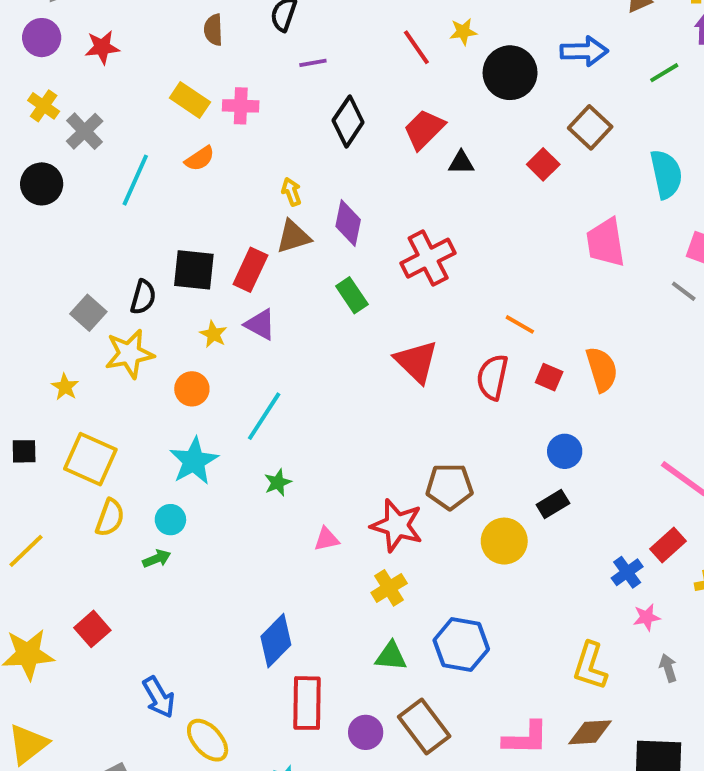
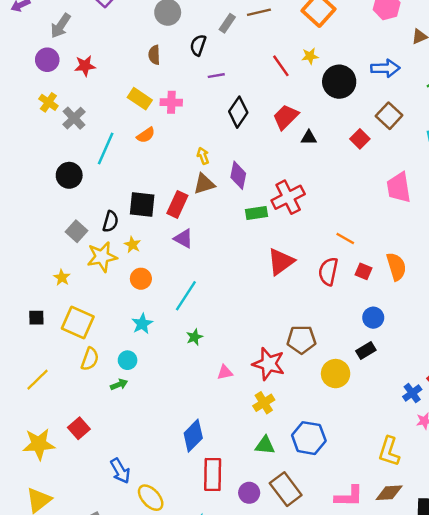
black circle: (42, 184) -> (69, 175), moved
green rectangle: (352, 295) -> (256, 213), moved, turned -65
yellow star: (213, 334) -> (132, 245), moved
red triangle: (416, 362) -> (281, 262), turned 40
cyan star: (194, 461) -> (142, 324), size x0.7

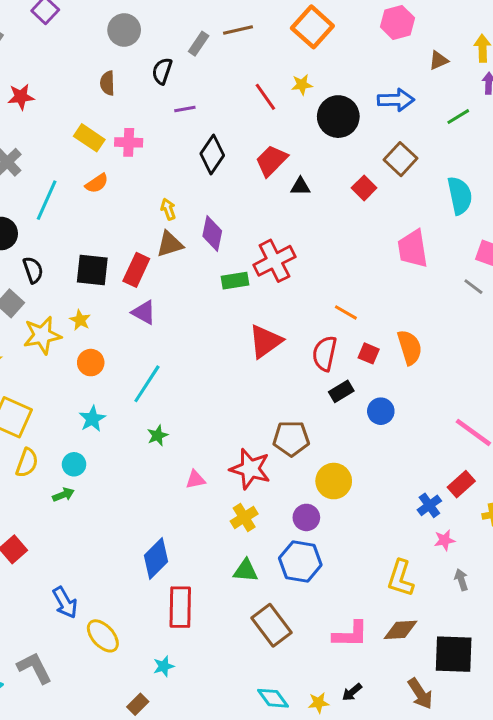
black semicircle: (110, 222) -> (33, 270), moved, turned -35
black rectangle: (366, 350) -> (341, 391), moved
purple circle: (249, 493) -> (306, 517), moved

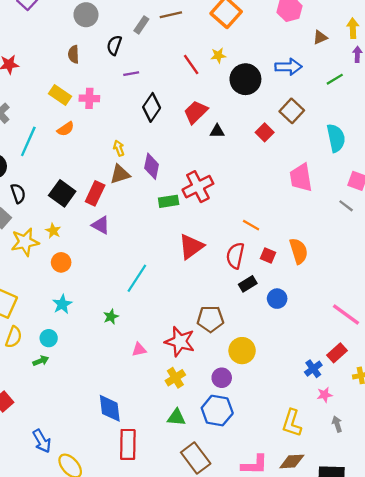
black square: (92, 270) -> (62, 193), turned 30
cyan line: (147, 384) -> (137, 278), moved
blue diamond: (156, 558) -> (110, 408), turned -52

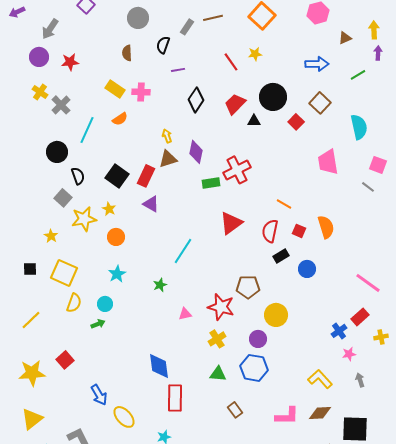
black circle: (245, 79) -> (273, 97), moved
yellow L-shape: (292, 423) -> (320, 379), turned 120
brown rectangle: (196, 458) -> (235, 410), size x0.6

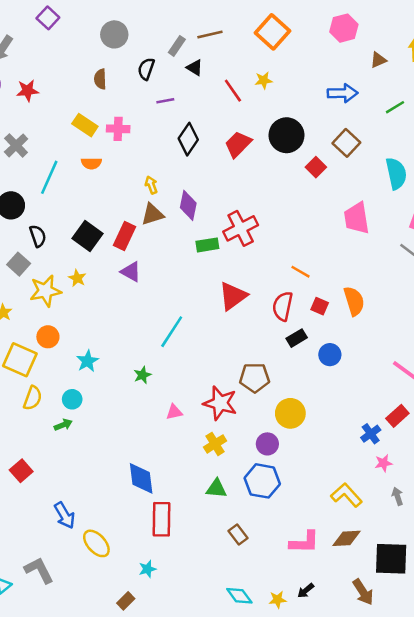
orange semicircle: (120, 119) -> (91, 163), turned 35
black triangle: (254, 121) -> (195, 68), moved, turned 32
orange circle: (116, 237) -> (48, 337), moved

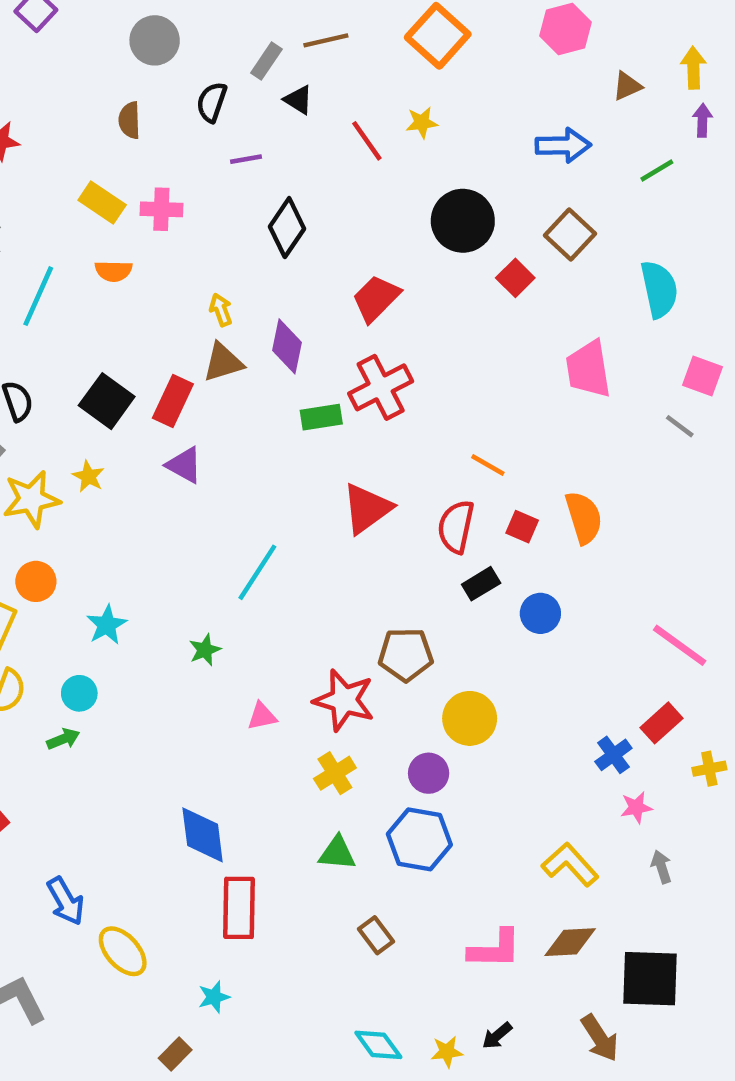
red trapezoid: (238, 144) -> (376, 298), moved

